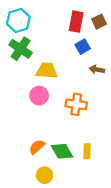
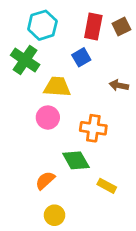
cyan hexagon: (18, 20) -> (42, 25), moved
blue square: (83, 47) -> (81, 57), moved
green diamond: (62, 151) -> (76, 160), moved
yellow rectangle: (87, 151) -> (107, 186), turned -64

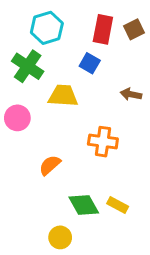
blue square: (81, 57) -> (90, 63), turned -30
pink circle: (48, 118) -> (17, 118), moved
green diamond: (76, 160) -> (84, 205), moved
orange semicircle: (45, 180) -> (50, 165), moved

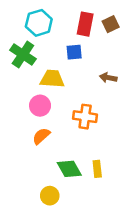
blue square: (90, 63) -> (74, 52), turned -35
pink circle: (17, 118) -> (40, 106), moved
yellow rectangle: (118, 205) -> (97, 169), turned 56

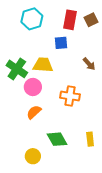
green cross: (23, 55) -> (17, 69), moved
brown arrow: (108, 78) -> (89, 64), turned -144
yellow rectangle: (97, 169) -> (90, 139), moved
yellow circle: (50, 196) -> (33, 156), moved

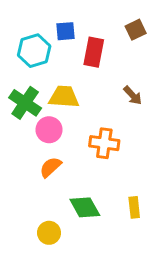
cyan hexagon: (32, 19) -> (34, 51), moved
red rectangle: (70, 20) -> (94, 52), moved
blue square: (61, 43) -> (65, 31), moved

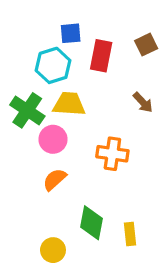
brown square: (136, 30) -> (146, 45), moved
cyan hexagon: (34, 51) -> (53, 65), moved
green diamond: (85, 207) -> (92, 223), turned 40
yellow rectangle: (134, 207) -> (130, 234), moved

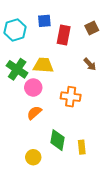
cyan hexagon: (53, 65) -> (15, 30), moved

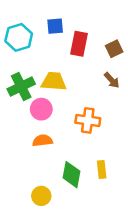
brown square: (92, 28) -> (114, 49), moved
green cross: (17, 69) -> (21, 86), turned 30
orange semicircle: (34, 113) -> (43, 141), turned 35
yellow rectangle: (82, 147) -> (102, 170), moved

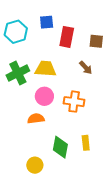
brown square: (114, 49) -> (96, 41), turned 32
brown arrow: (112, 80) -> (86, 68), moved
pink circle: (41, 109) -> (44, 96), moved

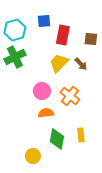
yellow trapezoid: (45, 69) -> (59, 63), moved, turned -50
green cross: (18, 73) -> (15, 57), moved
orange cross: (74, 102) -> (70, 96), turned 30
orange semicircle: (36, 119) -> (46, 113), moved

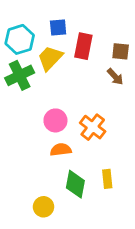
yellow trapezoid: (59, 63) -> (50, 58), moved
brown arrow: (81, 64) -> (115, 77), moved

